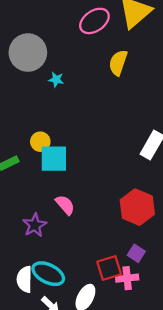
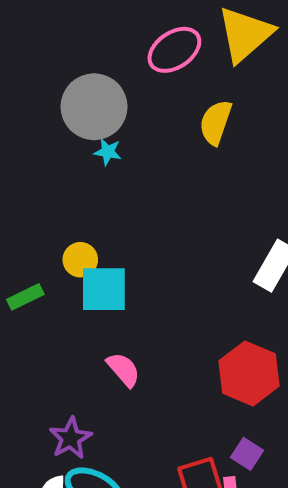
gray circle: (28, 53) -> (94, 107), moved
purple star: (35, 225) -> (70, 438), moved

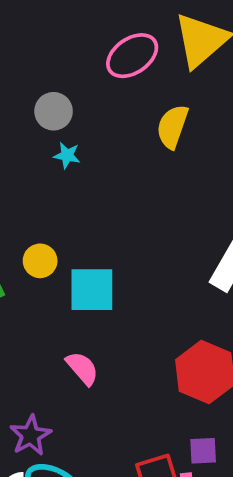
gray circle: (94, 107) -> (54, 111), size x0.6
cyan square: (104, 289) -> (92, 290), moved
purple square: (247, 454) -> (203, 451), turned -36

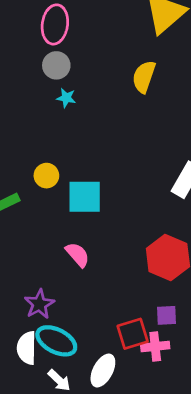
pink ellipse: (132, 56) -> (55, 24), moved, turned -48

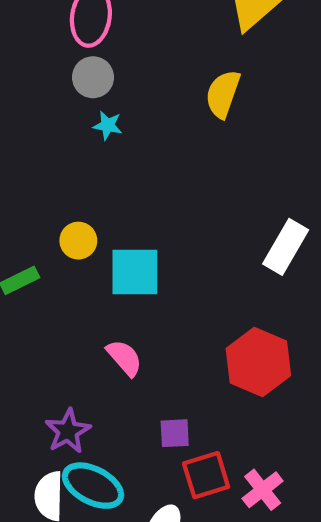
purple square: (166, 315) -> (175, 433), moved
pink cross: (155, 346) -> (263, 490), moved, turned -32

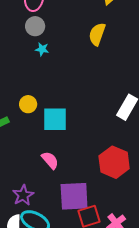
purple square: (175, 433) -> (74, 196), size x2.0

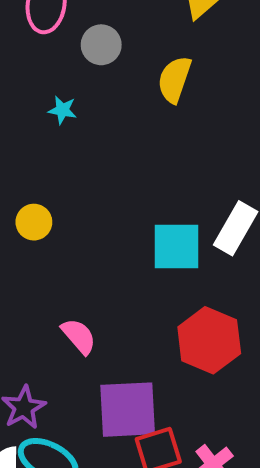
gray circle: (35, 26) -> (101, 45), moved
cyan square: (55, 119) -> (177, 247), moved

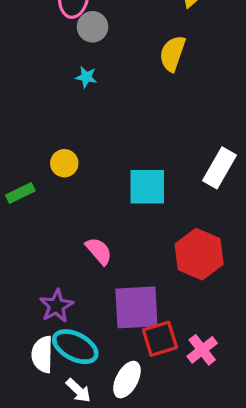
gray circle: (101, 45) -> (92, 27), moved
cyan square: (177, 247) -> (147, 187), moved

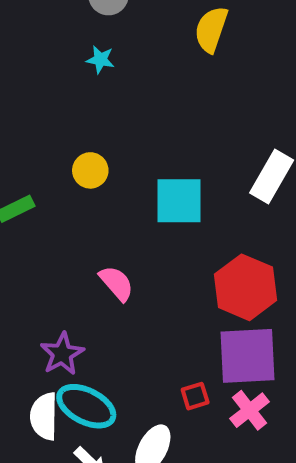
yellow circle: (64, 163) -> (90, 170), moved
purple square: (136, 307) -> (247, 356), moved
red square: (160, 339) -> (195, 396), size x0.6

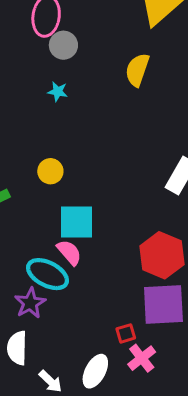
cyan square: (179, 201) -> (76, 222), moved
cyan ellipse: (86, 406) -> (48, 274), moved
pink cross: (250, 410) -> (142, 358), moved

